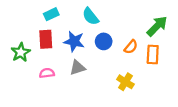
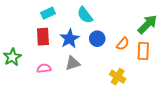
blue star: (74, 41) -> (70, 39), turned 30
green star: (21, 52) -> (12, 57), moved

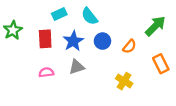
cyan rectangle: (48, 13) -> (59, 14), moved
orange rectangle: (143, 51) -> (161, 64), moved, turned -30
green star: (12, 57) -> (13, 30), moved

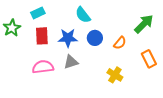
cyan rectangle: (59, 14) -> (38, 13), moved
blue star: (73, 41) -> (68, 38), turned 30
pink semicircle: (46, 72) -> (43, 67), size x1.5

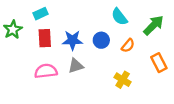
cyan semicircle: (83, 15) -> (119, 17), moved

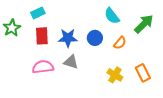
orange rectangle: (159, 63) -> (143, 73), moved
gray triangle: (76, 66) -> (71, 62), turned 35

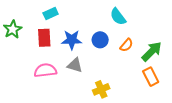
cyan rectangle: (38, 13) -> (51, 13), moved
green arrow: (144, 24) -> (152, 51), moved
yellow cross: (115, 75) -> (101, 89), moved, turned 35

